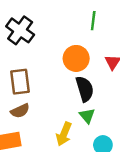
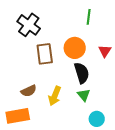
brown rectangle: (20, 82) -> (45, 54), moved
yellow arrow: (64, 134) -> (55, 96), moved

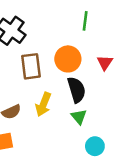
yellow arrow: (55, 96) -> (43, 104), moved

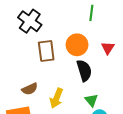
yellow arrow: (43, 104) -> (56, 98), moved
green triangle: (79, 117) -> (91, 100), moved

